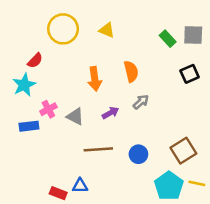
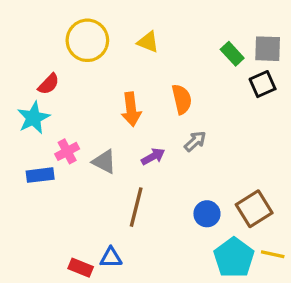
black square: (190, 74) -> (263, 84), moved
brown line: (98, 149) -> (136, 207), turned -72
blue circle: (138, 154) -> (207, 214), moved

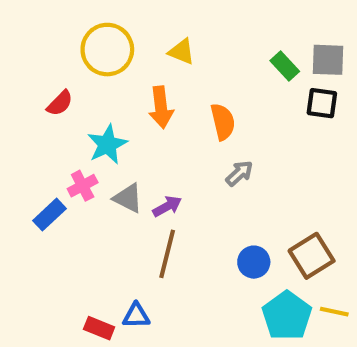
black square: (263, 84) -> (322, 103), turned 32
orange arrow: (131, 109) -> (161, 107), moved
cyan star: (33, 118) -> (107, 144), moved
purple arrow: (153, 157) -> (167, 206), moved
blue rectangle: (40, 175) -> (50, 215), turned -36

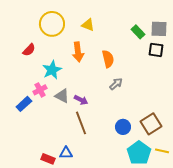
purple arrow: (167, 206) -> (81, 100), turned 56
brown line: (167, 254) -> (81, 123), turned -35

